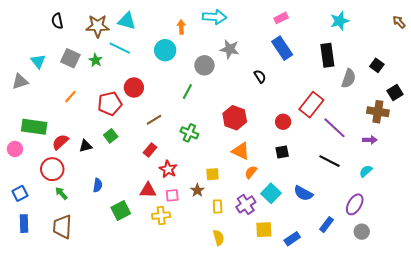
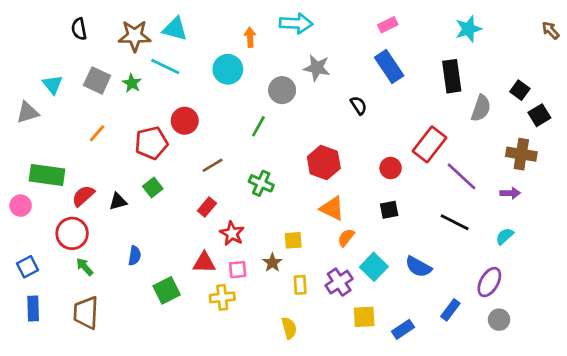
black square: (395, 93) -> (539, 115), moved
yellow semicircle: (219, 238) -> (289, 328), moved

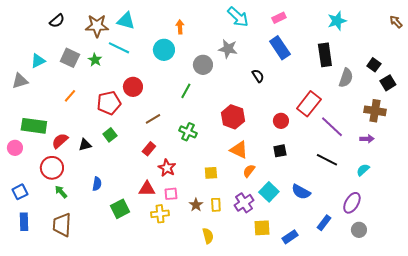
cyan arrow: (296, 23) -> (238, 17), moved, turned 40
black semicircle: (79, 29) -> (57, 21), turned -119
cyan triangle: (53, 85) -> (38, 61), turned 42
brown star: (272, 263) -> (196, 205), moved

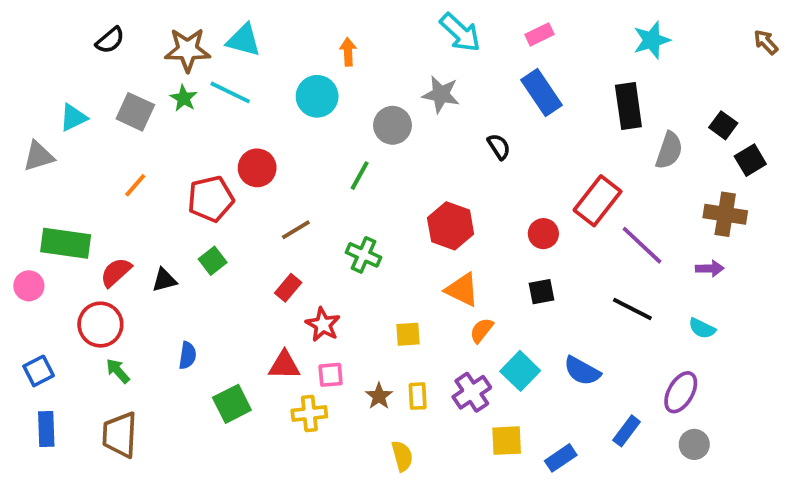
green star: (95, 60) -> (184, 98), moved
cyan semicircle: (363, 170) -> (702, 328), turned -112

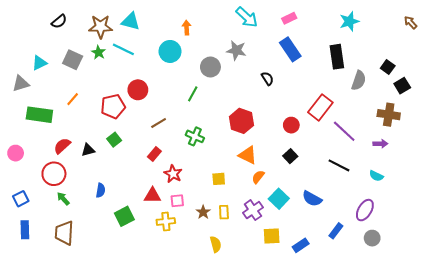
green rectangle: (66, 243) -> (39, 115), moved
black square: (541, 292) -> (290, 156), turned -32

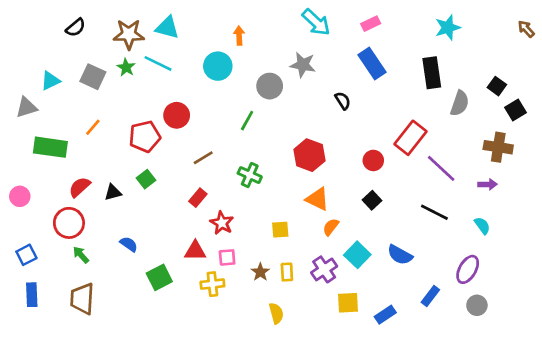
cyan semicircle: (376, 176) -> (482, 226), turned -152
blue semicircle: (101, 190) -> (129, 244), turned -64

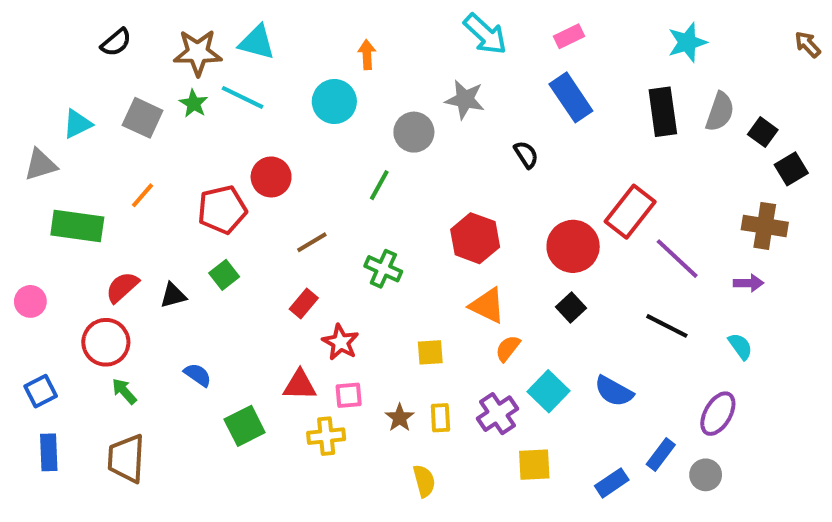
gray semicircle: (460, 103) -> (720, 112), moved
red circle: (373, 160) -> (573, 246), size x1.6
gray circle: (477, 305) -> (706, 475), moved
blue rectangle: (385, 315) -> (612, 483), moved

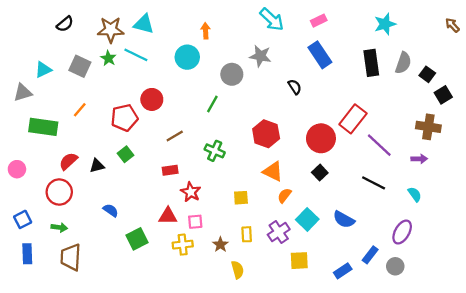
red rectangle: (304, 303) -> (170, 170), turned 42
green arrow: (124, 391) -> (59, 227), moved, turned 140
brown star: (400, 418) -> (220, 245), moved

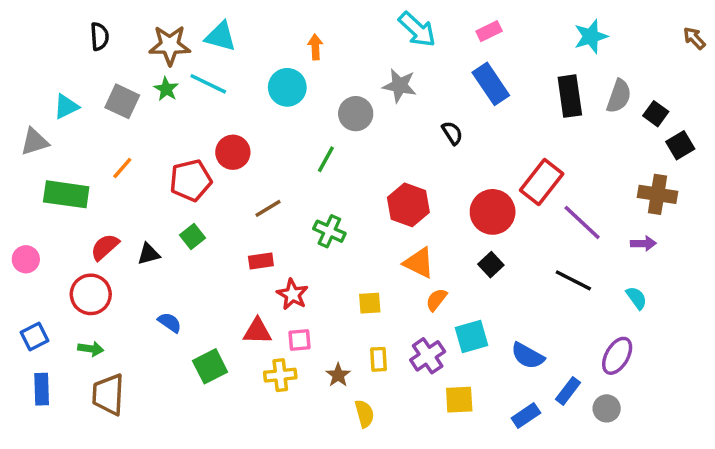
black semicircle: (65, 24) -> (100, 36), turned -54
cyan square: (307, 219) -> (472, 336), turned 30
blue semicircle: (344, 219) -> (528, 356), moved

